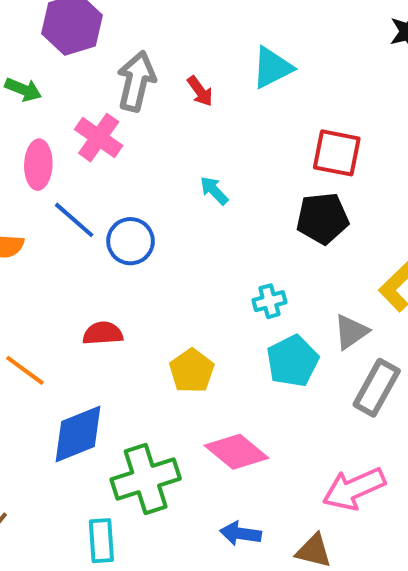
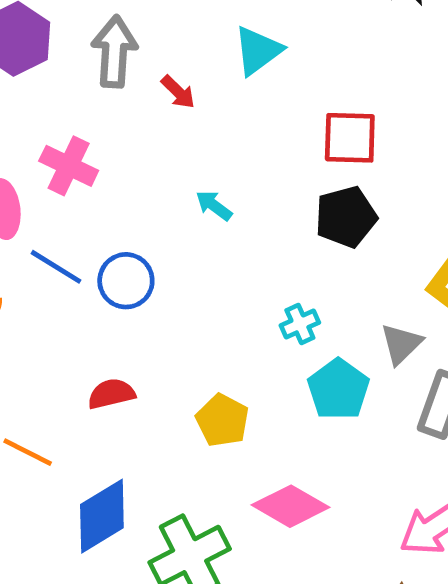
gray arrow: (136, 81) -> (114, 52), moved

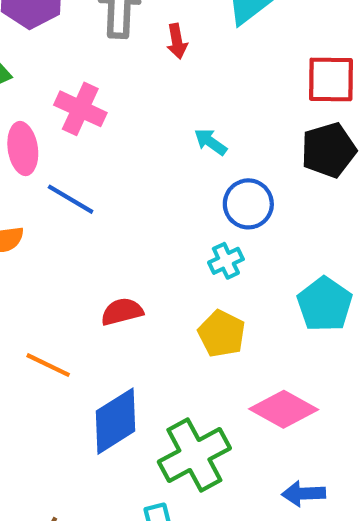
red arrow: (178, 92) -> (177, 41), turned 36
blue circle: (126, 281) -> (248, 204), moved
cyan cross: (300, 324) -> (226, 261), moved

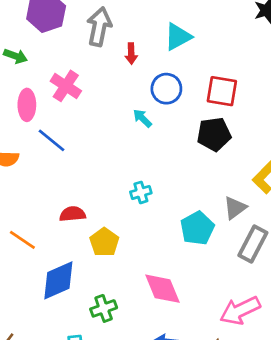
blue circle: (248, 204) -> (166, 89), moved
yellow pentagon: (222, 334) -> (104, 242), moved
pink diamond: (284, 409) -> (162, 289), turned 30
green cross: (194, 455) -> (104, 308), size x0.6

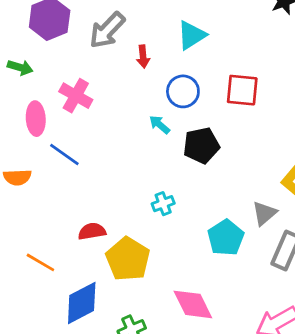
gray arrow: (99, 27) -> (107, 30), turned -144
black pentagon: (214, 134) -> (201, 145), moved
yellow pentagon: (104, 242) -> (128, 259), size x1.4

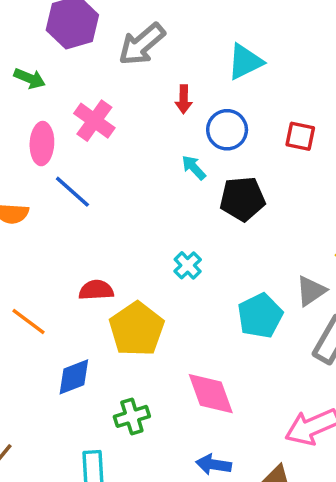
red arrow: (143, 57) -> (184, 99), moved
red square: (242, 90) -> (300, 136), size x0.7
cyan cross: (163, 204) -> (188, 265), turned -30
blue diamond: (82, 303) -> (74, 377), size x0.7

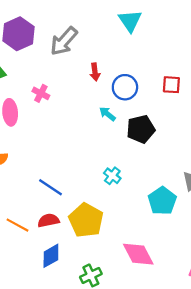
cyan triangle: (245, 62) -> (130, 21), moved, turned -30
pink cross: (94, 121) -> (41, 93), size x0.7
blue line: (72, 192) -> (50, 187), moved
red semicircle: (96, 290) -> (48, 220), moved

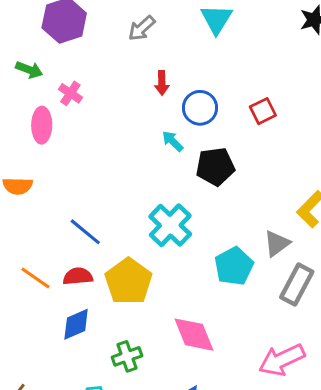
gray arrow: (64, 41) -> (142, 28), moved, size x0.7
red square: (171, 85) -> (263, 111), turned -36
pink cross: (41, 93) -> (70, 93), moved
cyan cross: (112, 176) -> (170, 225), size x1.8

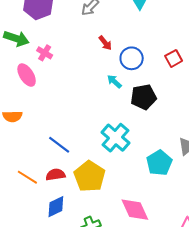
green arrow: (29, 70) -> (16, 38), size x1.4
red arrow: (162, 83) -> (105, 43), turned -35
pink ellipse: (42, 125) -> (27, 75), turned -30

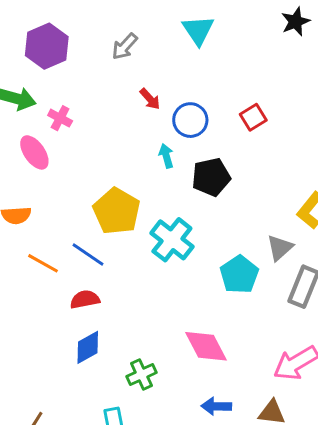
cyan arrow: (114, 81) -> (166, 156), turned 35
yellow pentagon: (89, 176) -> (117, 211), moved
orange line: (27, 177) -> (43, 263), moved

